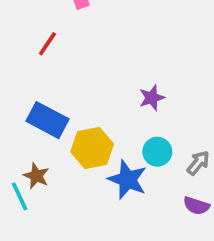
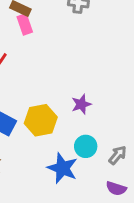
yellow hexagon: (92, 148) -> (41, 120), moved

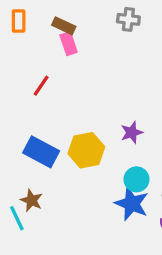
blue star: (62, 168) -> (132, 204), moved

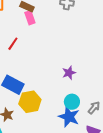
yellow hexagon: (86, 150) -> (30, 102), moved

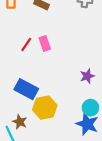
pink rectangle: (30, 18) -> (45, 43), moved

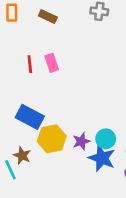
red line: (26, 44) -> (30, 64), turned -40
purple star: (87, 76) -> (81, 141), moved

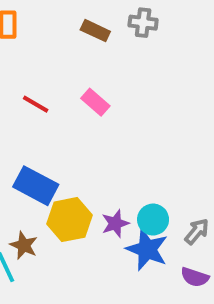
brown rectangle: (48, 17) -> (95, 31), moved
pink rectangle: (52, 63) -> (95, 102), moved, turned -30
red line: (30, 64) -> (36, 104), turned -54

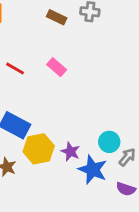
cyan circle: (153, 220) -> (109, 142), moved
purple star: (115, 223) -> (70, 152), turned -30

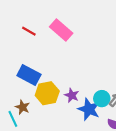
pink rectangle: (57, 67) -> (61, 30), size x1.5
cyan circle: (109, 142) -> (102, 99), moved

